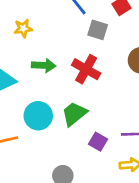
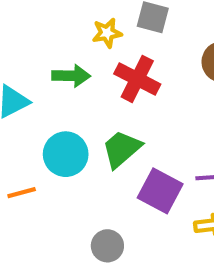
yellow star: (23, 28) -> (107, 33), moved
purple square: (98, 142) -> (160, 191), size x1.5

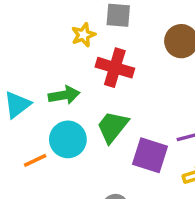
green arrow: (71, 76) -> (64, 95), moved
orange line: (22, 193) -> (35, 160), moved

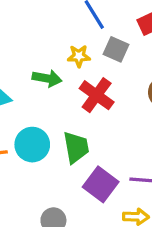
green arrow: (64, 95) -> (47, 78), moved
green trapezoid: (113, 127) -> (76, 147), turned 112

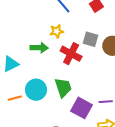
gray square: (116, 49) -> (90, 39), moved

